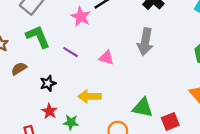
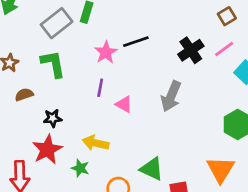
purple line: (71, 52) -> (100, 88), moved, turned 56
red star: (49, 111) -> (47, 150), size x1.6
green star: (71, 122) -> (80, 168), moved

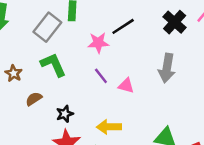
pink star: (106, 52) -> (98, 43), turned -30
purple line: (100, 88) -> (101, 76), turned -35

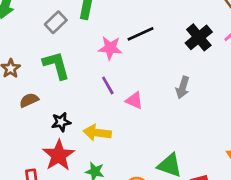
gray rectangle: (47, 27) -> (56, 22), size x0.7
gray arrow: (167, 68) -> (183, 87), size x0.7
yellow arrow: (109, 127) -> (97, 133), moved

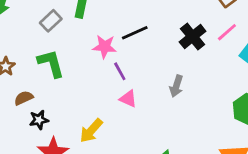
purple line: (108, 85) -> (120, 71), moved
black star: (61, 122) -> (39, 120), moved
yellow arrow: (97, 133) -> (91, 131), turned -56

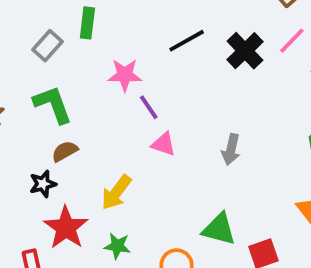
black line: (135, 33) -> (187, 41), moved
gray arrow: (176, 86) -> (231, 149), moved
brown semicircle: (24, 98) -> (65, 151), moved

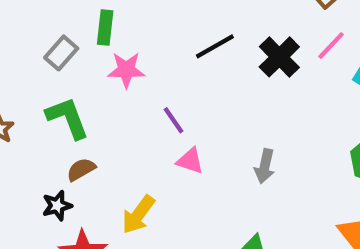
pink star: (125, 75) -> (126, 70), moved

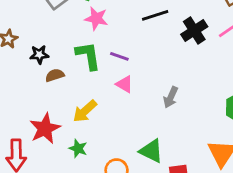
green L-shape: (68, 118) -> (88, 56), moved
purple line: (173, 120) -> (119, 56), turned -48
black star: (57, 206) -> (39, 54), moved

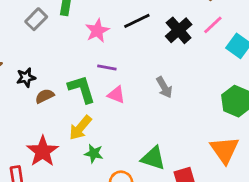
pink star: (96, 19) -> (97, 31), moved, turned -30
green L-shape: (88, 56) -> (82, 89), moved
gray arrow: (171, 97) -> (164, 87), moved, turned -45
green star: (78, 148) -> (94, 153), moved

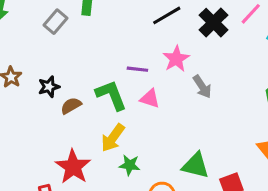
pink star: (97, 31) -> (176, 59), moved

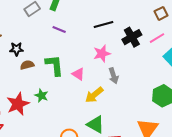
purple line: (137, 69) -> (59, 30), moved
yellow arrow: (113, 138) -> (94, 95), moved
green star: (130, 165) -> (41, 96), moved

